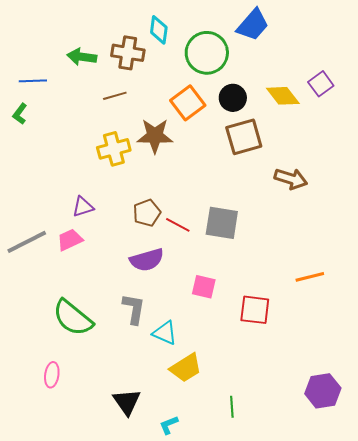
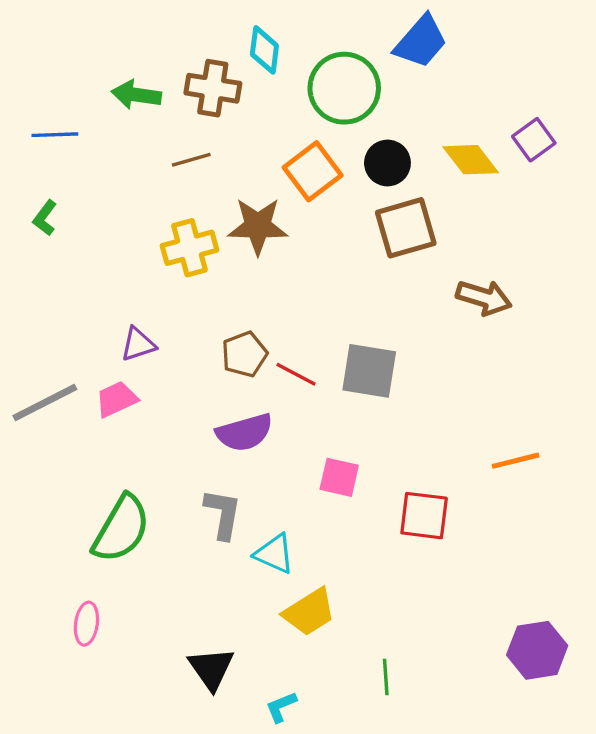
green L-shape: (20, 114) -> (45, 218), moved
green semicircle: (73, 318) -> (121, 529), turned -99

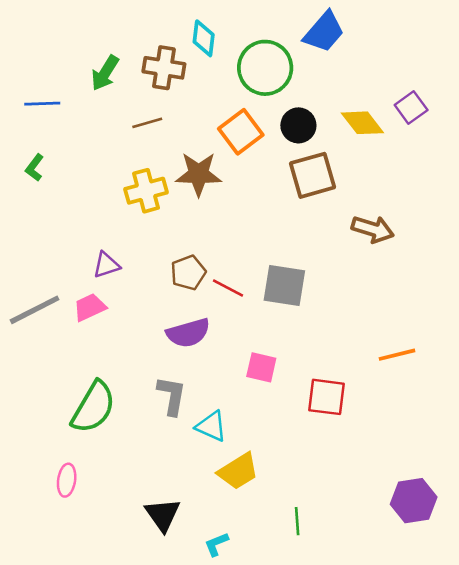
green arrow: (136, 95) -> (105, 73), turned -66

